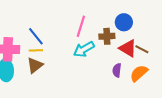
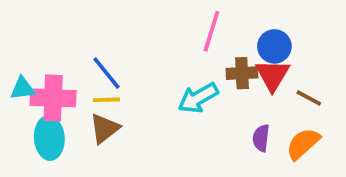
pink line: (81, 26) -> (211, 31), moved
red triangle: (128, 48) -> (272, 75), moved, turned 30

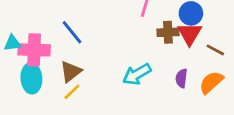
cyan arrow: (198, 98) -> (137, 74), moved
yellow line: (107, 100) -> (72, 92), moved, turned -42

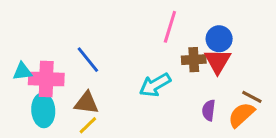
brown line: (215, 50) -> (252, 97), moved
brown triangle: (71, 72) -> (86, 103), turned 45
cyan arrow: (137, 74) -> (155, 85), moved

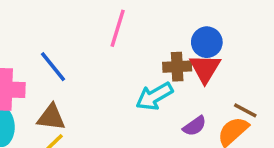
pink line: (170, 27) -> (118, 28), moved
cyan arrow: (155, 85) -> (154, 96), moved
purple semicircle: (209, 110) -> (195, 126), turned -132

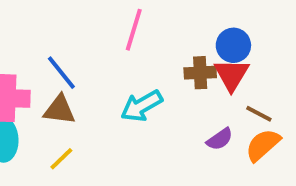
cyan arrow: (154, 96) -> (142, 106), moved
brown line: (245, 110) -> (259, 114), moved
brown triangle: (51, 117) -> (59, 110), moved

